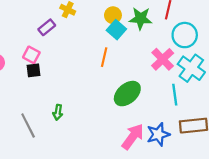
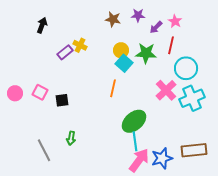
purple rectangle: (47, 27) -> (65, 52), moved
pink square: (31, 55) -> (40, 92), moved
cyan cross: (191, 68) -> (192, 98), turned 30
black square: (34, 70) -> (62, 100), moved
cyan line: (175, 95) -> (135, 141), moved

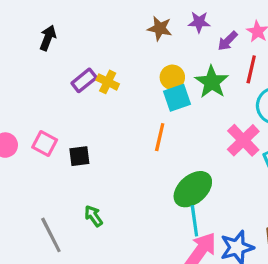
yellow cross: (80, 45) -> (108, 82), moved
green star: (146, 53) -> (212, 82), turned 30
cyan square: (124, 63) -> (177, 98), turned 30
green arrow: (71, 138) -> (94, 216), turned 136

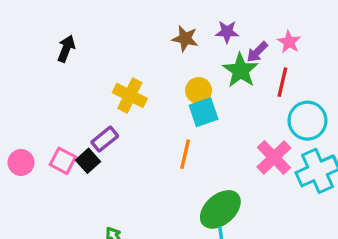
purple rectangle: (84, 80) -> (105, 139), moved
yellow cross: (108, 82) -> (130, 95), size x1.4
green star: (212, 82) -> (240, 70), moved
black square: (79, 156) -> (88, 161), moved, turned -35

